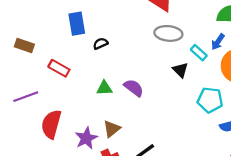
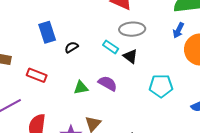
cyan rectangle: (199, 53) -> (111, 47), moved
black triangle: (180, 70) -> (130, 56), moved
cyan pentagon: (210, 100) -> (161, 86), moved

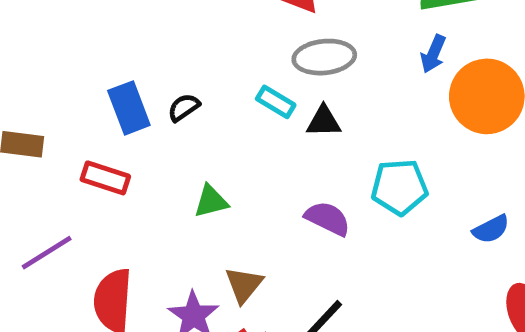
blue rectangle: (47, 32) -> (129, 108), moved
black triangle: (130, 56) -> (324, 121), turned -35
purple semicircle: (108, 83) -> (328, 218), moved

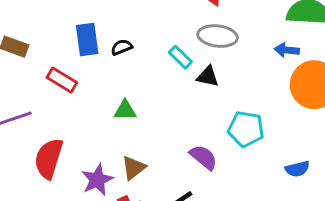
blue arrow: (433, 54) -> (287, 50), turned 60
purple semicircle: (328, 218) -> (203, 157), moved

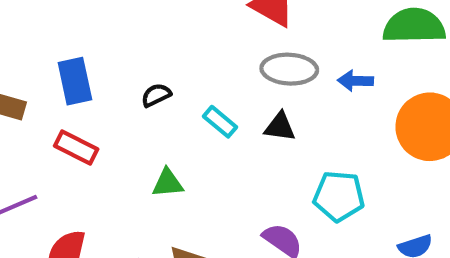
blue rectangle: (87, 39) -> (75, 81), moved
blue arrow: (287, 50) -> (355, 81), moved
cyan rectangle: (180, 57) -> (220, 122), moved

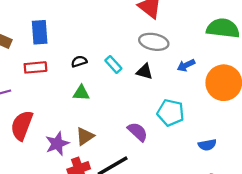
blue arrow: (355, 81) -> (186, 65), moved, turned -36
black semicircle: (156, 95) -> (79, 61), moved
red rectangle: (76, 148) -> (35, 67), turned -40

